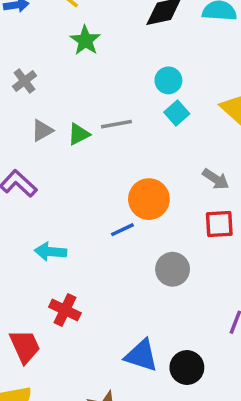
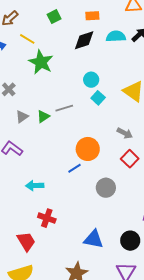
green star: (85, 40) -> (41, 62), size x1.4
red square: (219, 224) -> (130, 159), turned -36
black circle: (187, 368) -> (130, 241), moved

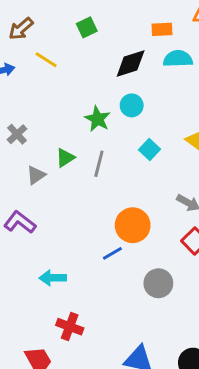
orange rectangle: (92, 16) -> (162, 29), moved
green star: (41, 62) -> (97, 119), moved, size x0.7
cyan circle: (91, 80) -> (132, 105), moved
gray line: (64, 108) -> (99, 164), turned -60
green triangle: (43, 116) -> (65, 158), moved

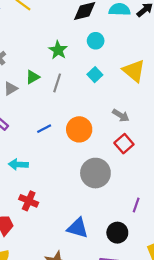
cyan circle: (132, 105) -> (96, 41), moved
blue line: (112, 253) -> (44, 129), moved
gray circle: (158, 283) -> (95, 173), size x1.4

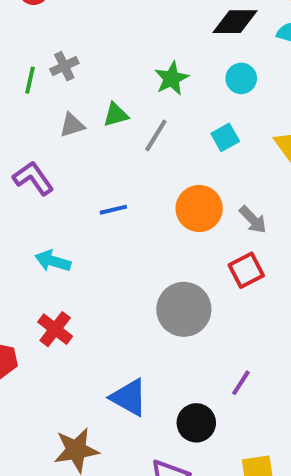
orange circle: (79, 129) -> (199, 208), moved

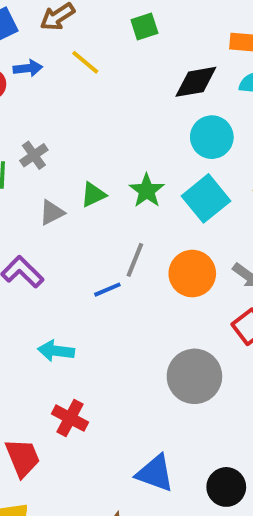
green star: (172, 78) -> (147, 191), moved
cyan circle: (241, 78) -> (212, 137), size x1.4
gray line: (156, 135) -> (135, 260), moved
cyan square: (225, 137) -> (206, 198), size x1.6

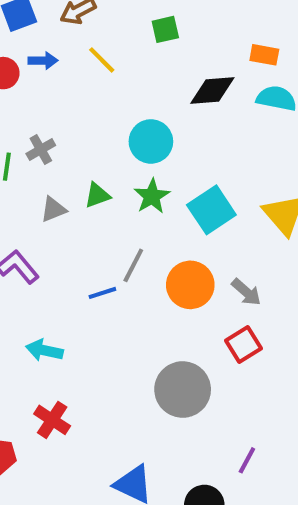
cyan circle: (212, 137) -> (151, 141), moved

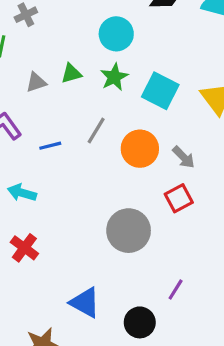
gray cross: (41, 149) -> (26, 15), moved
cyan square: (211, 210) -> (160, 91), turned -33
blue line: (102, 293) -> (50, 146), moved

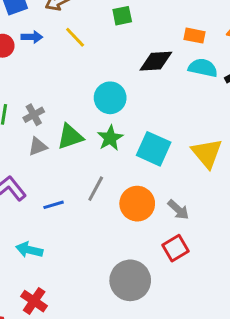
gray cross: (26, 15) -> (34, 115), moved
green triangle: (71, 73) -> (70, 137), size x1.4

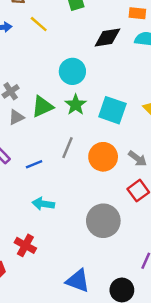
cyan arrow: (29, 250) -> (43, 204), moved

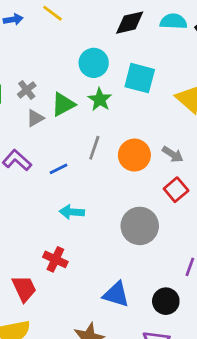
cyan square: (112, 110) -> (140, 78), moved

